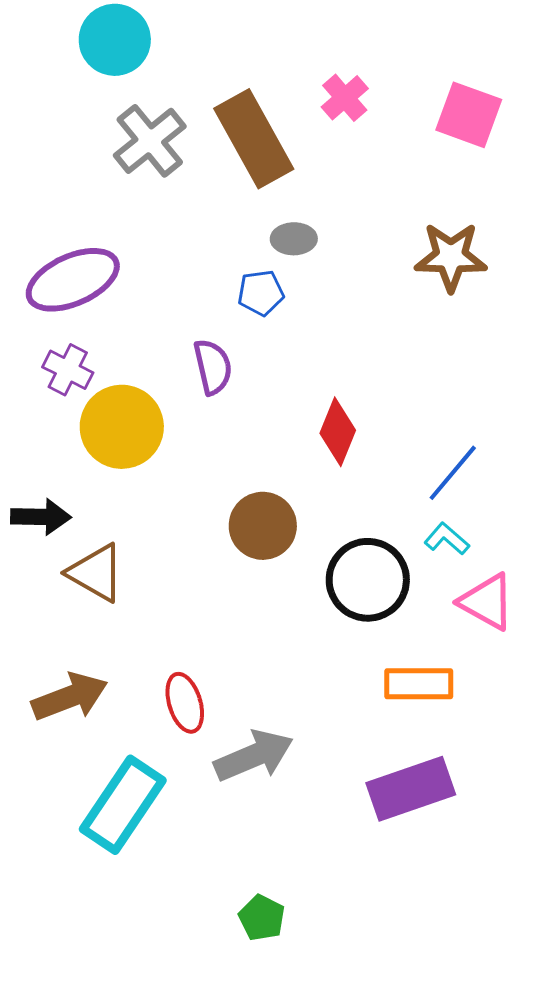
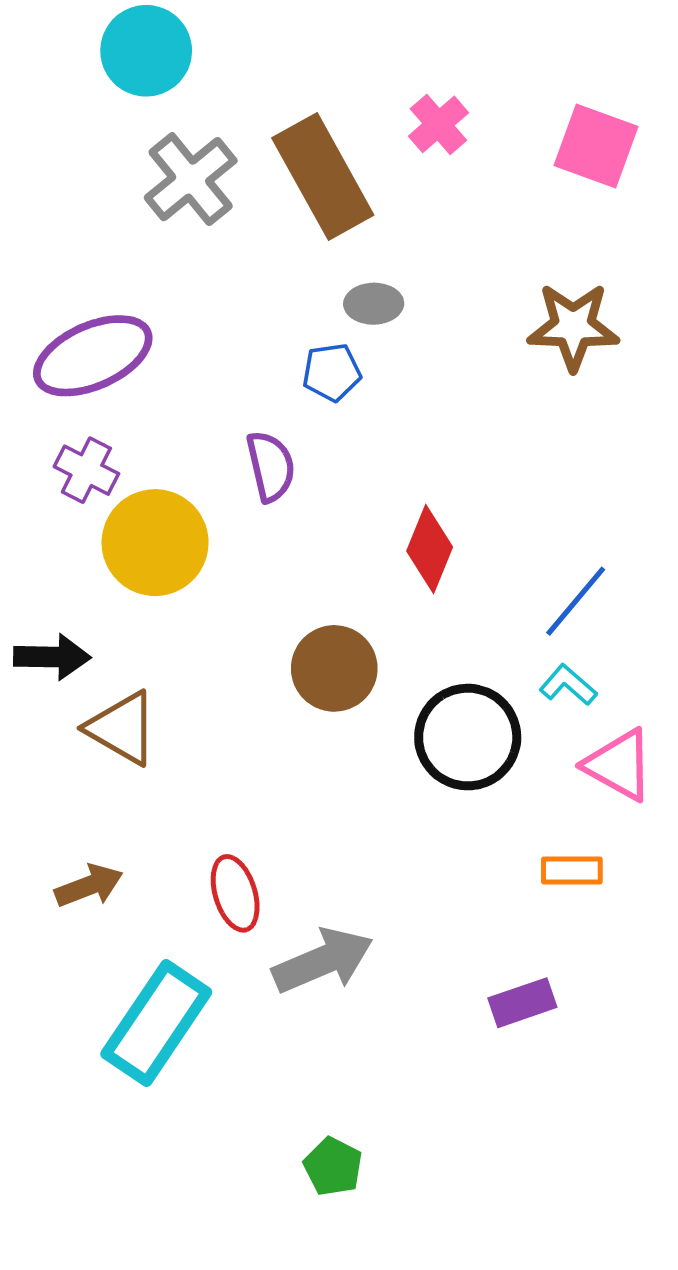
orange rectangle: (419, 684) -> (572, 870), moved, size x0.7
brown arrow: (70, 697) -> (89, 886), size x0.7
purple rectangle: (411, 789) -> (522, 1003), size x0.6

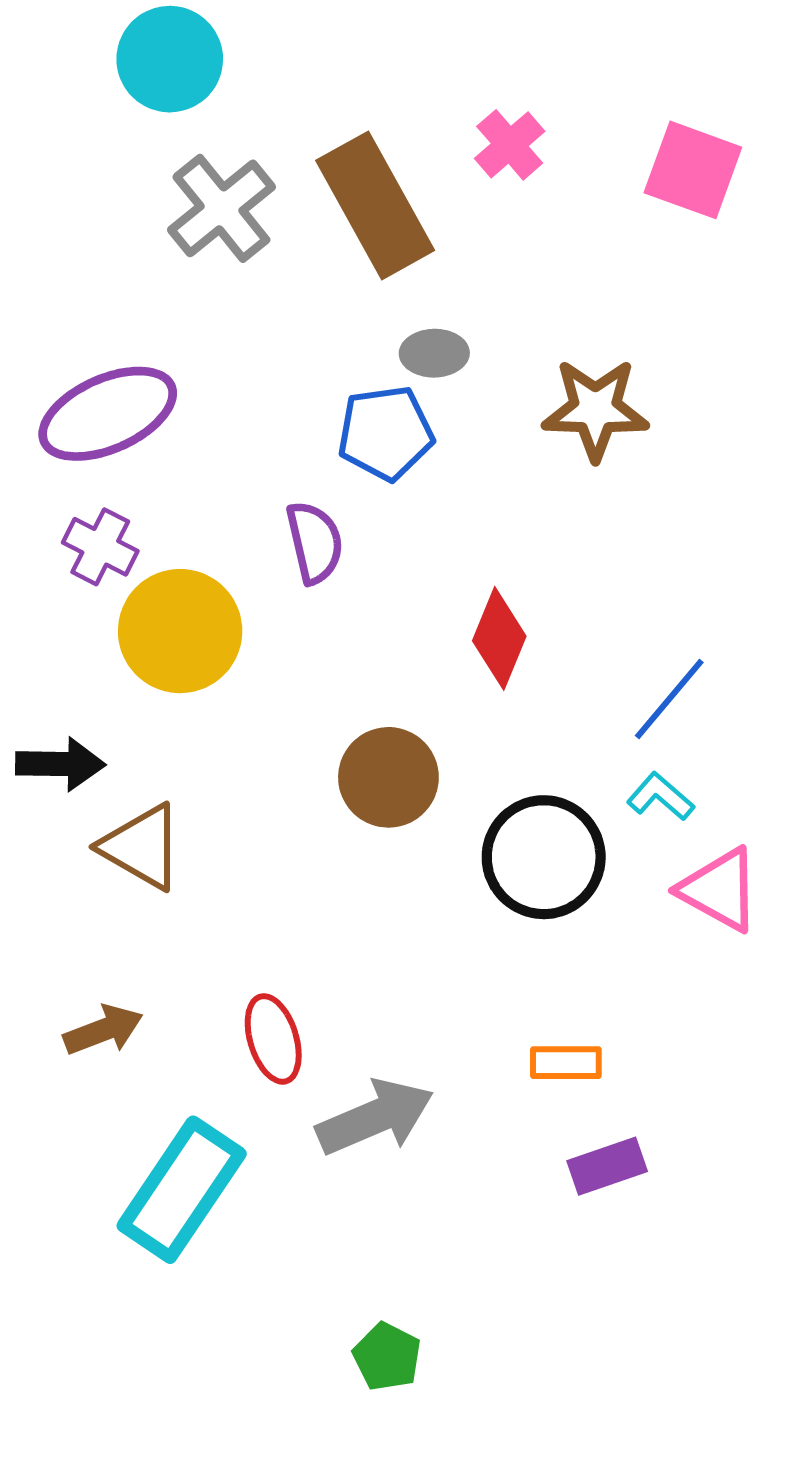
brown star: (573, 327) -> (595, 409), moved
blue pentagon: (332, 372) -> (386, 433), size x1.4
orange rectangle: (572, 870) -> (566, 1063), moved

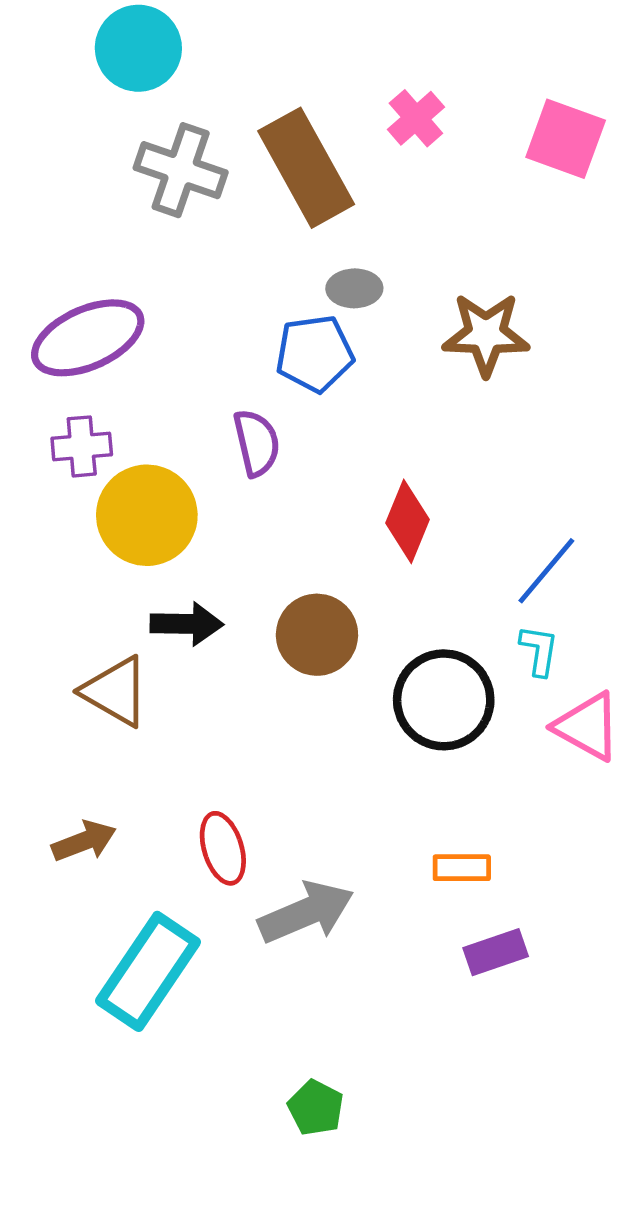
gray cross: (221, 208) -> (181, 170), turned -32
purple cross: (100, 547) -> (82, 446), turned -32
black arrow: (60, 764) -> (187, 624), moved
cyan L-shape: (660, 797) -> (539, 650), turned 58

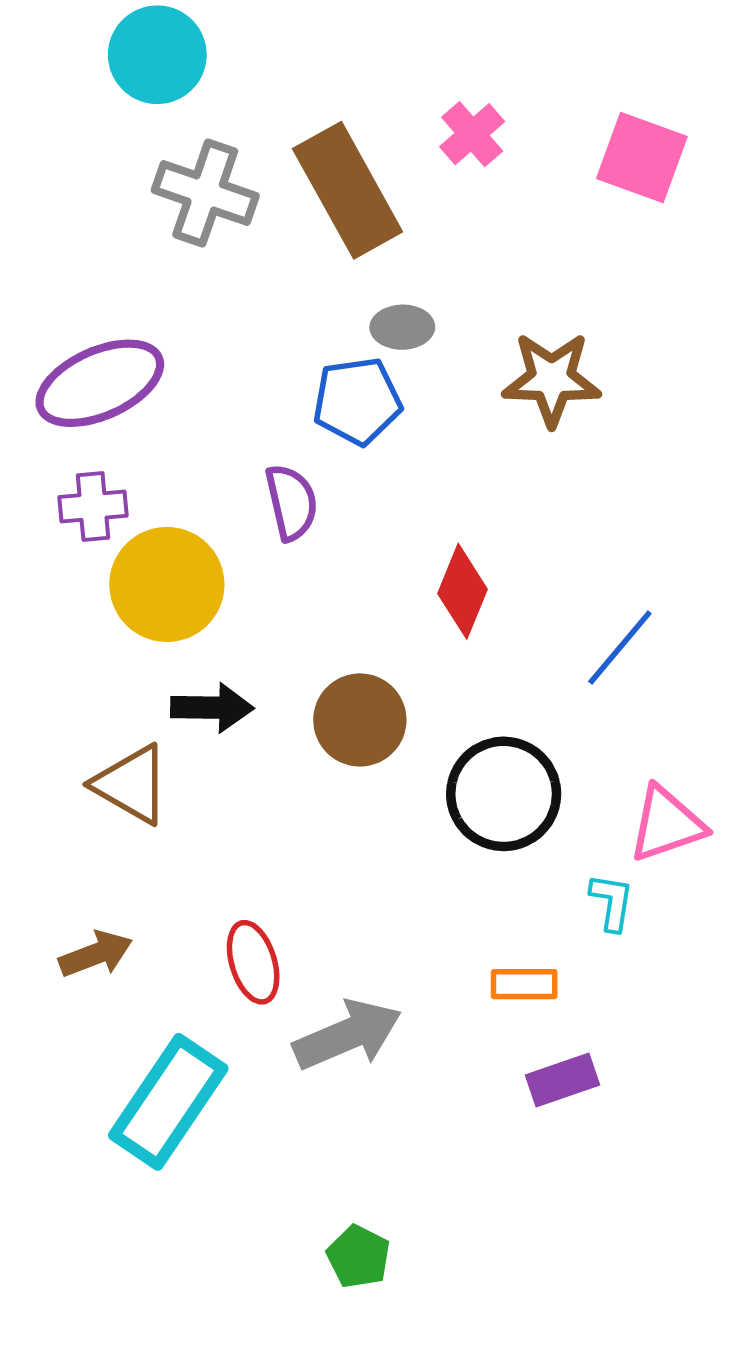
cyan L-shape: (539, 650) -> (612, 902), moved
pink triangle: (587, 726) -> (666, 824), turned -48

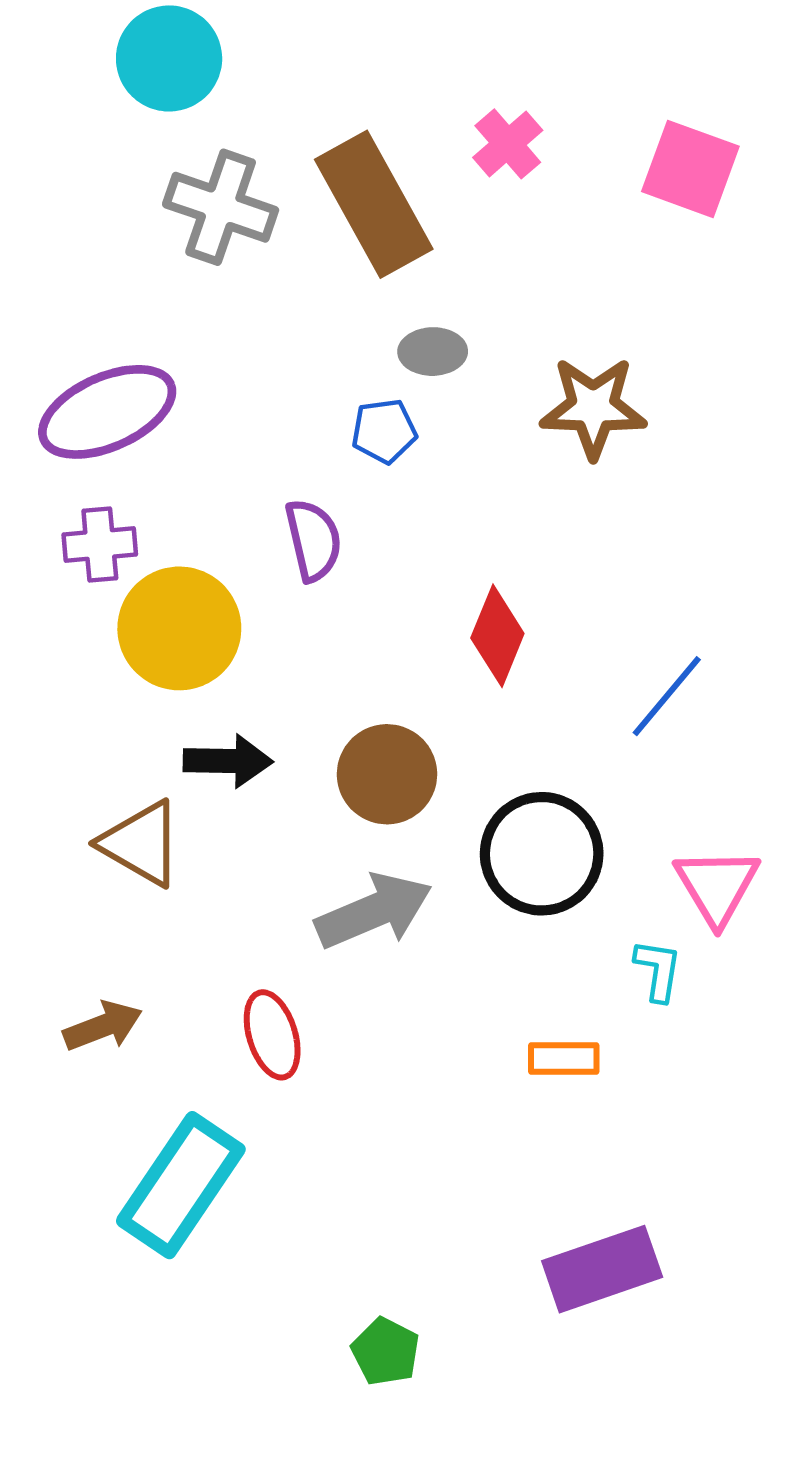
blue pentagon: (357, 401) -> (384, 431), size x0.7
pink triangle: (666, 824) -> (717, 886), turned -42
gray arrow: (348, 1035) -> (374, 911), moved
purple rectangle: (562, 1080) -> (602, 1269), moved, size x1.5

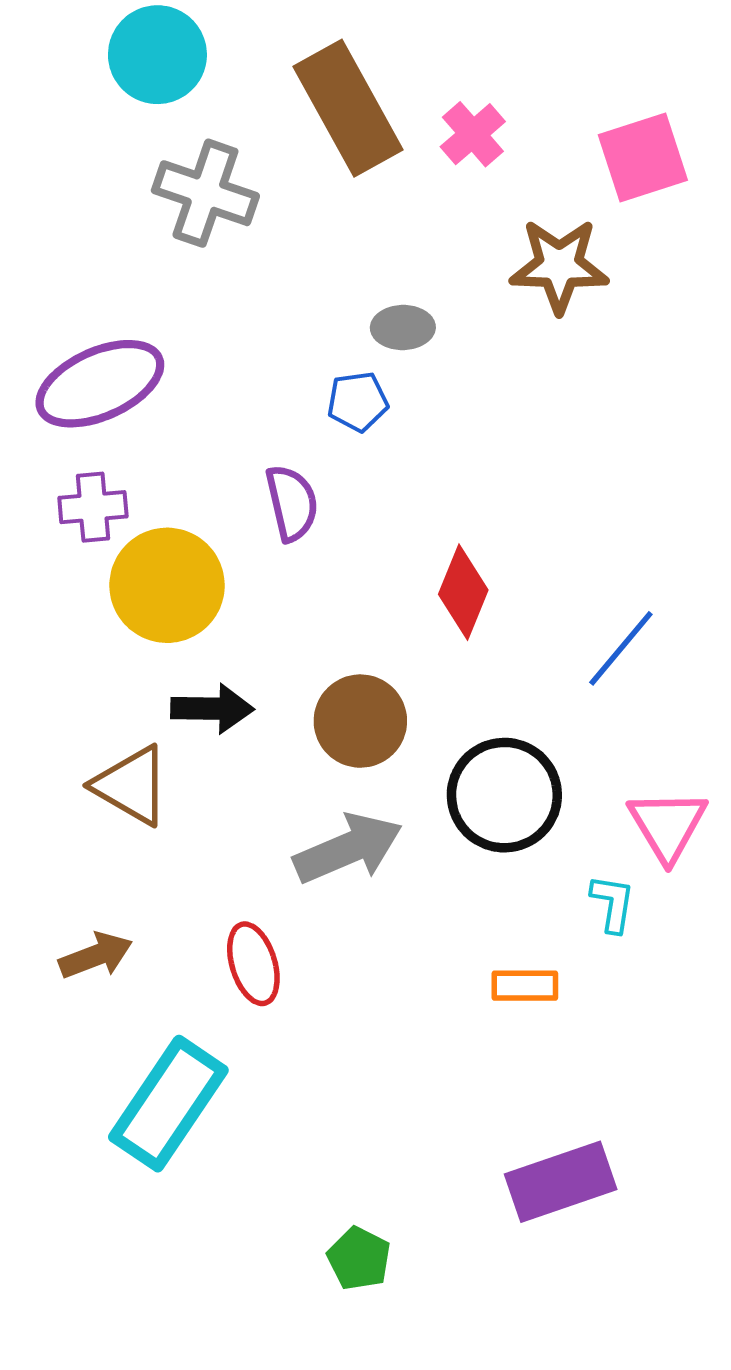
pink square: (690, 169) -> (643, 157), turned -38
brown rectangle: (374, 204) -> (348, 108), moved
brown star: (593, 408) -> (559, 266), moved

